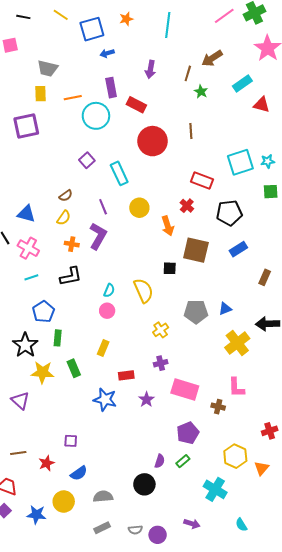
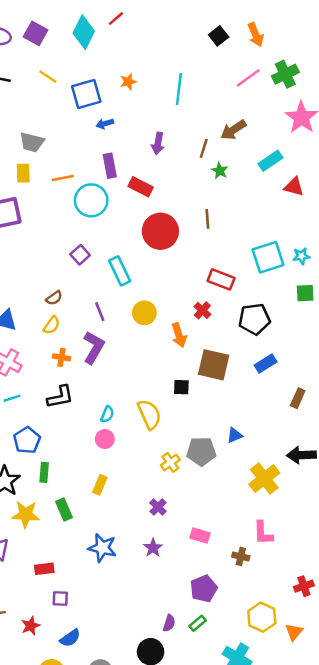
blue triangle: (225, 309) -> (235, 435), moved
gray pentagon: (196, 312) -> (201, 451), moved
purple cross: (161, 363) -> (158, 507), moved, turned -32
red rectangle: (126, 375) -> (44, 569), moved
pink rectangle: (185, 389) -> (200, 535), size x0.6

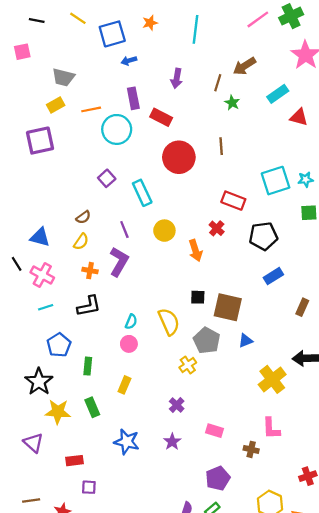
yellow rectangle: (23, 173) -> (56, 105), turned 63
brown square: (214, 365) -> (228, 307), moved
gray pentagon: (201, 451) -> (207, 341), moved, turned 30
green rectangle: (44, 472) -> (88, 366), moved

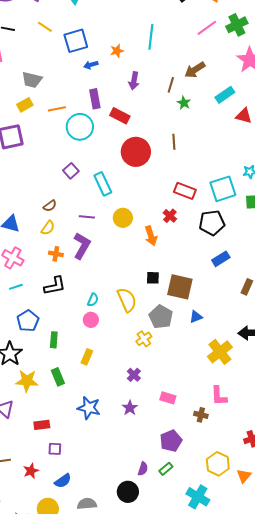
orange star: (150, 23) -> (117, 51), moved
cyan square: (276, 181) -> (223, 189), moved
purple line: (124, 229) -> (87, 217), turned -63

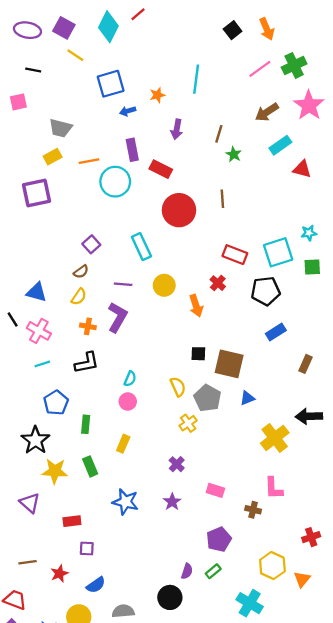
yellow line: (45, 27) -> (75, 55), moved
brown arrow: (195, 70) -> (267, 112), moved
purple square: (71, 171) -> (91, 244), moved
yellow semicircle: (127, 300) -> (178, 387), moved, size x0.7

